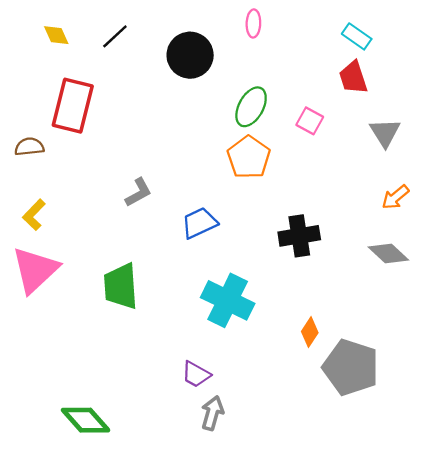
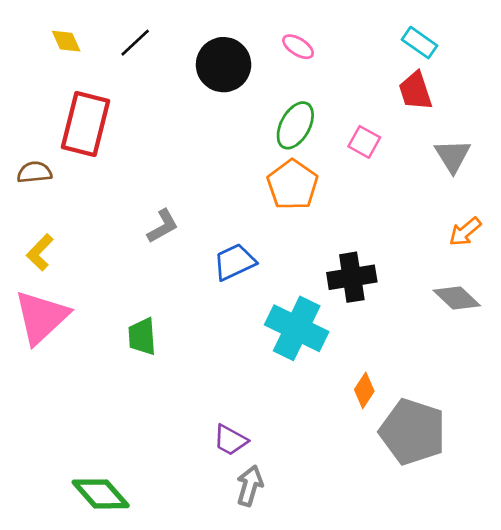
pink ellipse: (253, 23) -> (298, 47), moved, turned -60
green trapezoid: (121, 286) -> (142, 337), size x0.7
cyan cross: (228, 300) -> (297, 328), moved

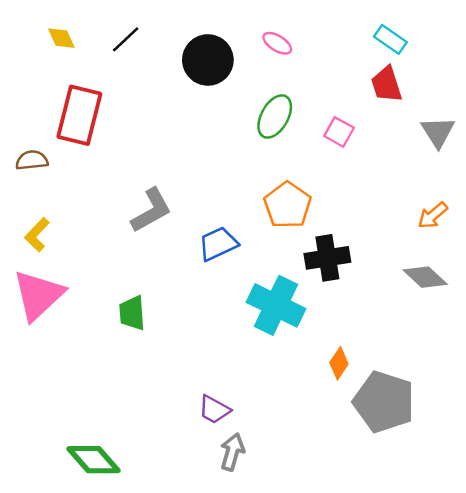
gray triangle: (453, 156) -> (438, 132), moved
orange pentagon: (293, 185) -> (288, 205), moved
gray L-shape: (163, 226) -> (151, 210), size x1.4

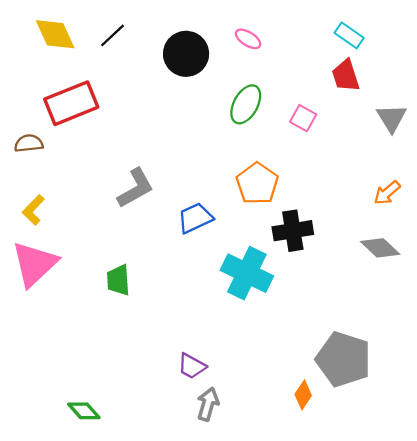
yellow diamond: (61, 38) -> (55, 34), size x1.6
red rectangle: (79, 115) -> (71, 103), turned 54
orange diamond: (339, 363) -> (303, 395), moved
green diamond: (94, 460) -> (84, 411), size x0.7

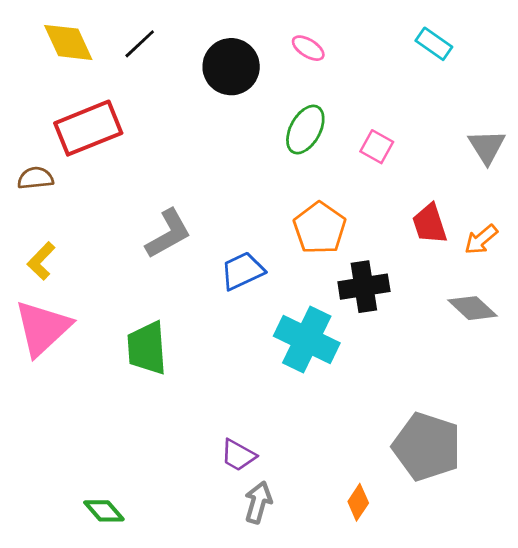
red trapezoid: (346, 76) -> (430, 224), moved
green trapezoid: (118, 280) -> (147, 348), size x1.4
orange diamond: (303, 395) -> (358, 502), moved

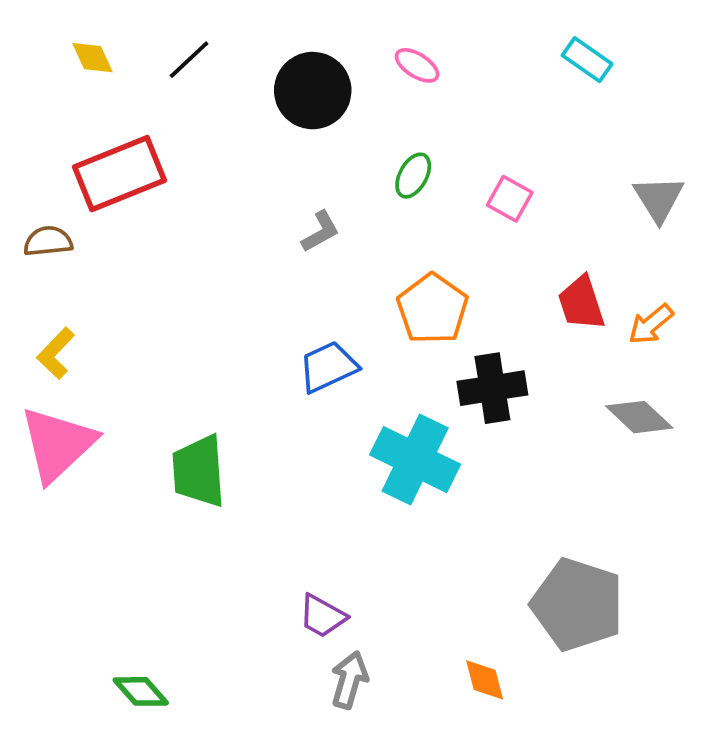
yellow diamond: (68, 42) -> (92, 58), size x0.6
green ellipse: (305, 130) -> (413, 176), size x0.7
gray L-shape: (168, 234) -> (320, 232), moved, size x0.6
orange diamond: (358, 502) -> (485, 680), turned -48

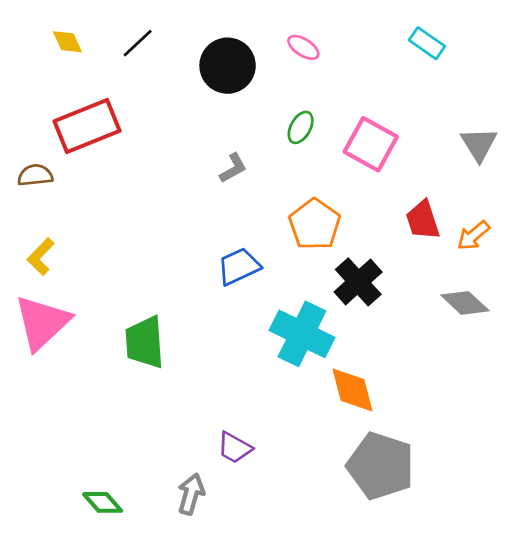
pink square: (510, 199) -> (371, 144), size x1.6
black cross: (492, 388) -> (358, 282), turned -33
gray pentagon: (577, 604) -> (381, 466), moved
gray arrow: (349, 680) -> (191, 494), moved
orange diamond: (485, 680) -> (353, 390), moved, size x1.5

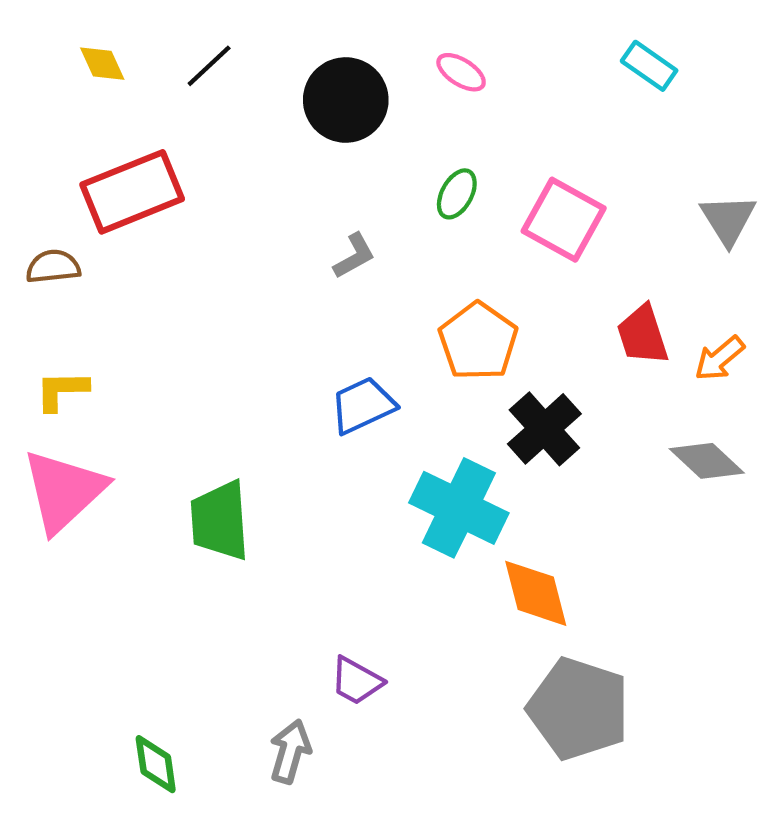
yellow L-shape: (41, 257) -> (62, 390), turned 45
green diamond: (103, 502) -> (156, 764), turned 33

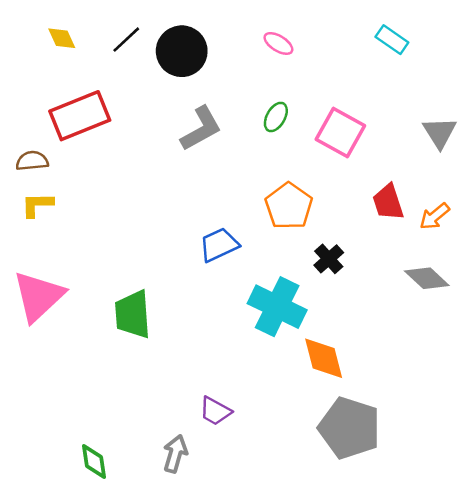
black circle: (346, 100) -> (182, 51), moved
gray L-shape: (354, 256) -> (201, 129), moved, size x1.6
yellow L-shape: (62, 390) -> (37, 205), moved
black cross: (544, 429) -> (329, 259), size x0.7

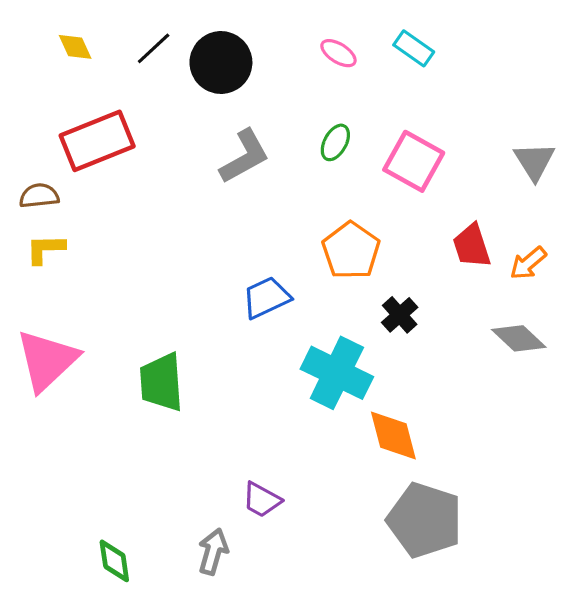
cyan rectangle: (392, 40) -> (414, 48), moved

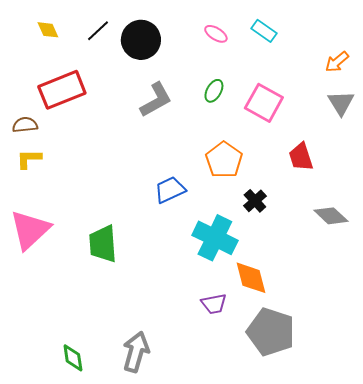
orange arrow: (528, 263) -> (337, 62), moved
purple trapezoid: (262, 500) -> (214, 304), moved, turned -40
gray arrow: (213, 552) -> (136, 352), size x1.4

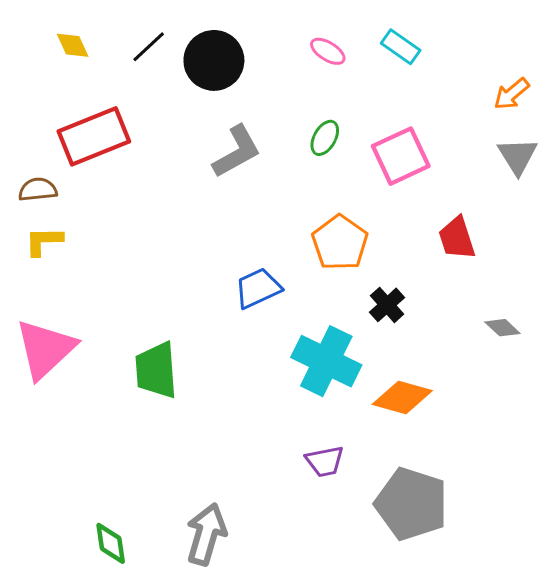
pink square: (264, 103) -> (401, 156), turned 36
gray diamond: (331, 216) -> (502, 328), size x0.7
orange diamond: (251, 278) -> (402, 398), moved, turned -60

